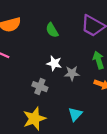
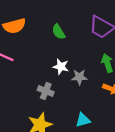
cyan triangle: (75, 114) -> (83, 120), turned 32

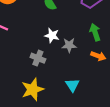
cyan triangle: (83, 120) -> (72, 85), turned -48

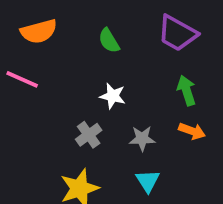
gray star: (69, 45) -> (142, 138), moved
gray cross: (38, 58) -> (89, 135), turned 32

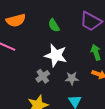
white star: (113, 96) -> (56, 55), size x1.6

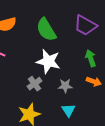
green semicircle: (54, 25) -> (46, 30), size x1.6

